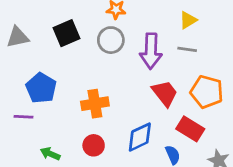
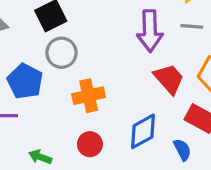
gray circle: (111, 40) -> (62, 53), moved

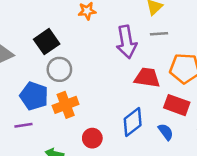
red trapezoid: (169, 79) -> (147, 78), turned -32
orange cross: (89, 96) -> (66, 105), moved

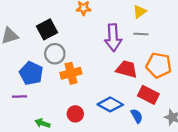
orange cross: (66, 105) -> (71, 73), moved
blue diamond: (133, 122) -> (110, 104), turned 60

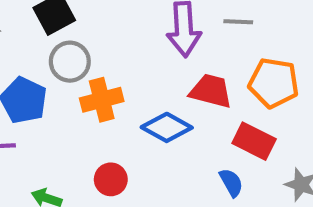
blue diamond: (110, 104) -> (167, 127), moved

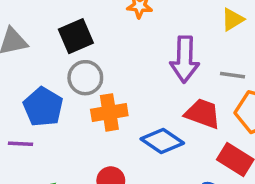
gray line: (238, 22) -> (232, 75), moved

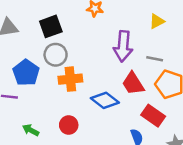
red trapezoid: (203, 114) -> (133, 83), turned -145

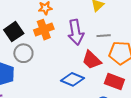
orange cross: (70, 79) -> (44, 30), moved

